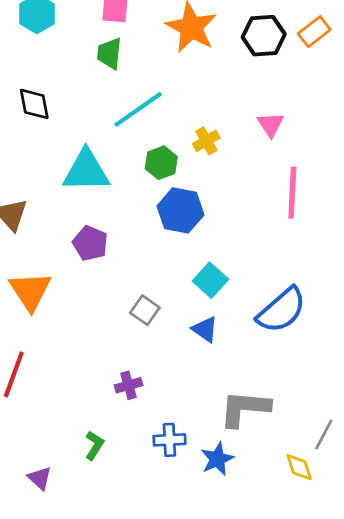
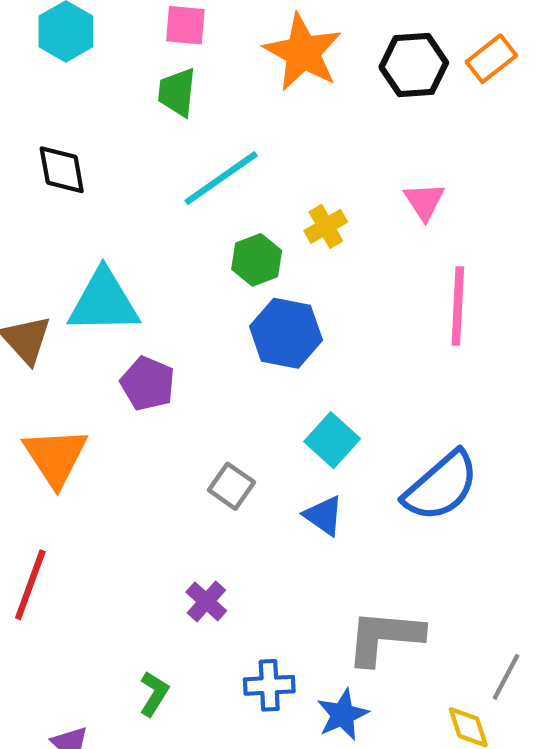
cyan triangle: (86, 171) -> (104, 302), moved
purple cross: (128, 385) -> (206, 601), turned -32

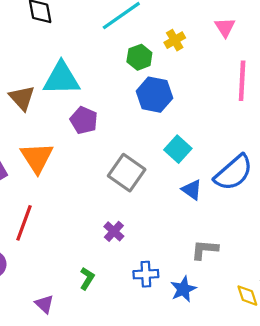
gray square: (231, 486) -> (127, 173), size x1.6
blue triangle: (324, 516) -> (192, 190), moved
gray L-shape: (384, 637) -> (205, 250), size x0.7

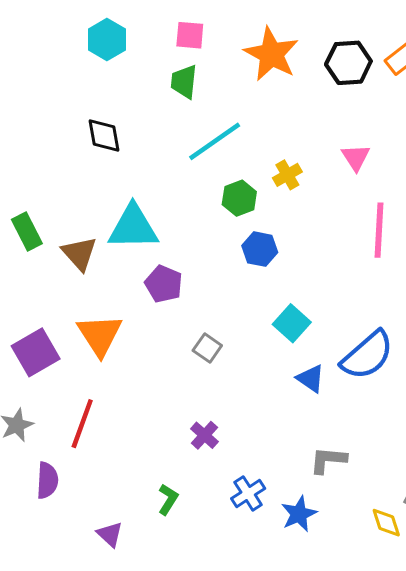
blue hexagon: (154, 95) -> (260, 249), size x0.7
gray square: (127, 173) -> (207, 348), moved, size x0.6
blue cross: (146, 274) -> (248, 493), turned -30

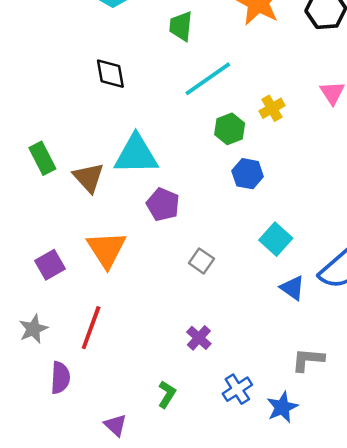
purple square: (36, 352) -> (50, 265), size x0.7

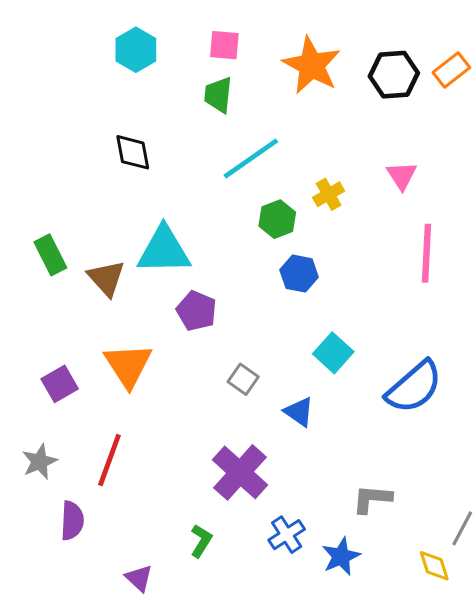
blue triangle: (292, 288) -> (299, 412), moved
purple cross: (199, 338) -> (240, 472), size x1.8

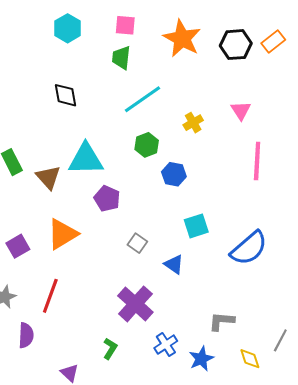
green hexagon: (277, 219) -> (147, 145), moved
cyan square: (333, 353) -> (196, 226), turned 30
orange triangle: (128, 365) -> (62, 234), turned 32
yellow diamond: (434, 566) -> (250, 359), moved

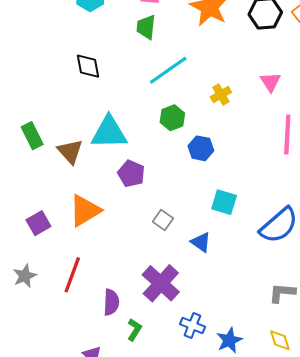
cyan square: (196, 226) -> (224, 202), turned 35
gray L-shape: (222, 321) -> (282, 293), moved
purple semicircle: (26, 335) -> (111, 302), moved
blue cross: (166, 344) -> (192, 325), turned -35

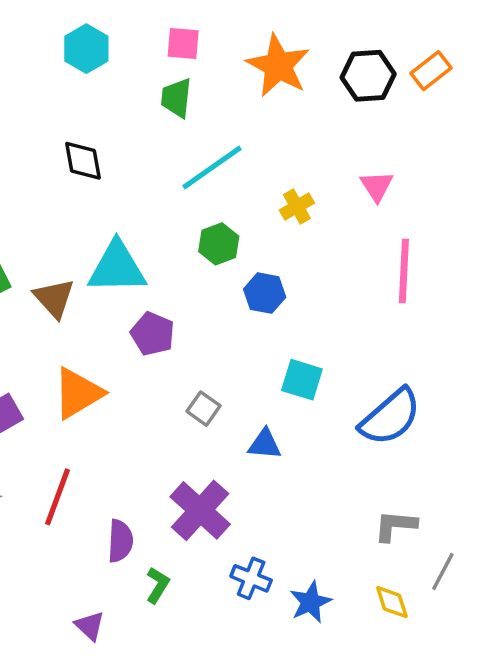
blue triangle: (201, 242) -> (265, 444), turned -30

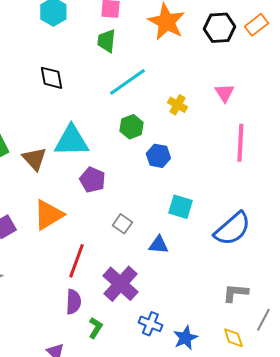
yellow cross: (297, 207) -> (177, 105), turned -30
red line: (57, 497) -> (76, 261), moved

